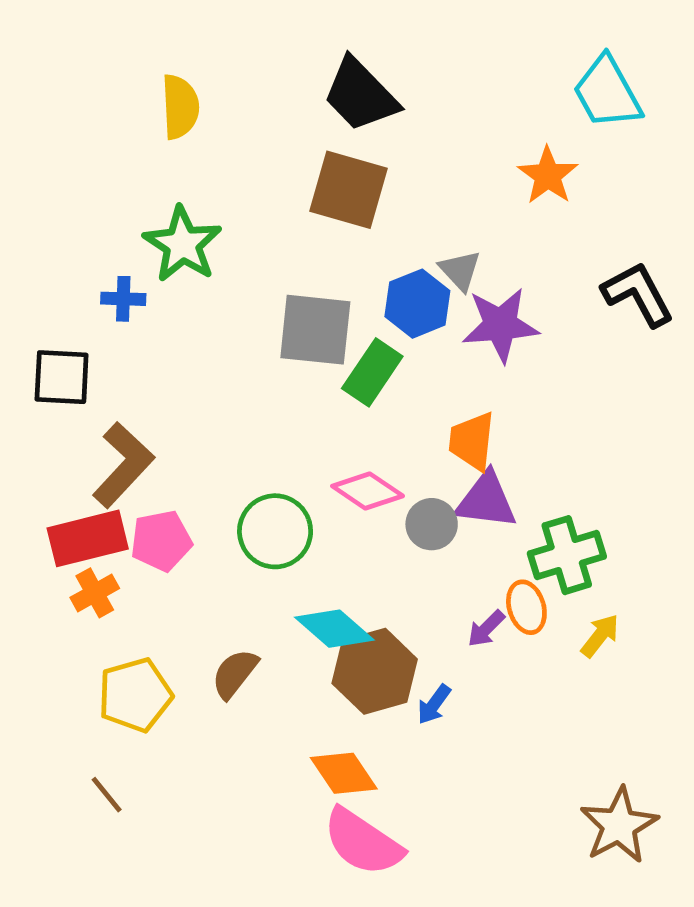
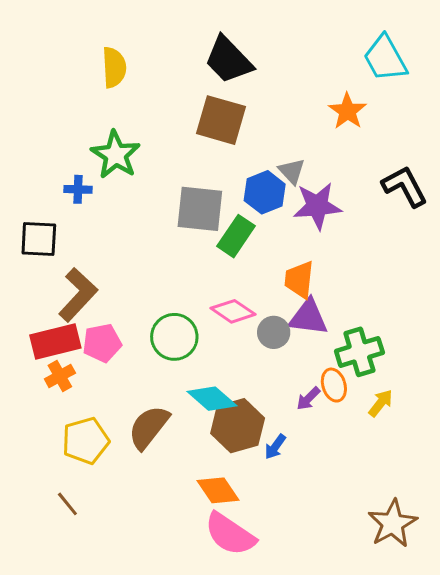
brown semicircle: (235, 674) -> (149, 427), size x1.4

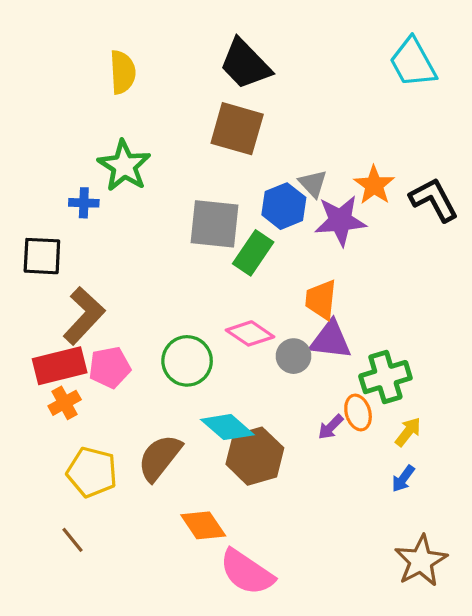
orange star: (347, 111) -> (374, 185), moved
yellow pentagon: (86, 441) -> (92, 472), turned 30
blue arrow: (275, 447) -> (403, 479), moved
orange diamond: (218, 490) -> (203, 525), moved

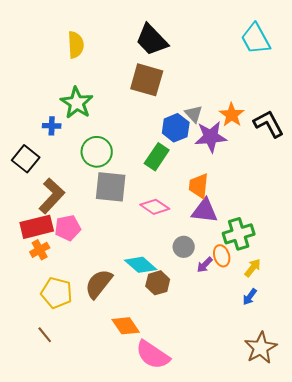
gray square: (214, 224) -> (111, 187), moved
black square: (42, 256) -> (26, 159), turned 36
gray circle: (294, 356) -> (184, 247), moved
green circle: (187, 361) -> (97, 152), moved
brown hexagon: (255, 456) -> (158, 283), size x0.7

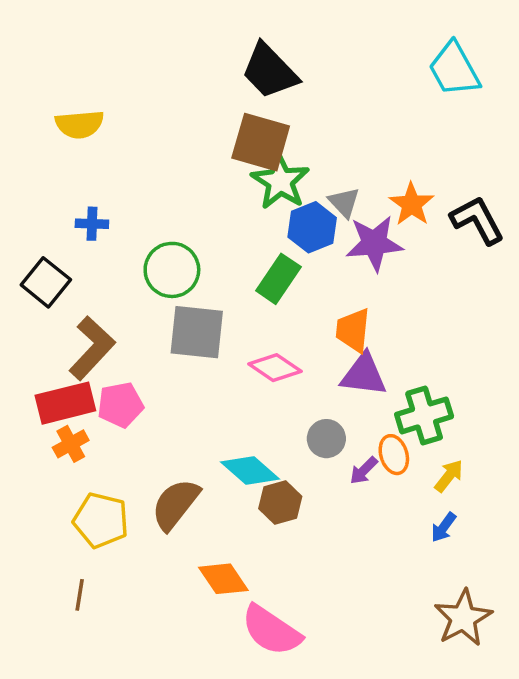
yellow semicircle: (76, 45) -> (80, 124), moved, turned 88
green star: (77, 103) -> (280, 181), moved
brown line: (45, 335) -> (80, 595), turned 48

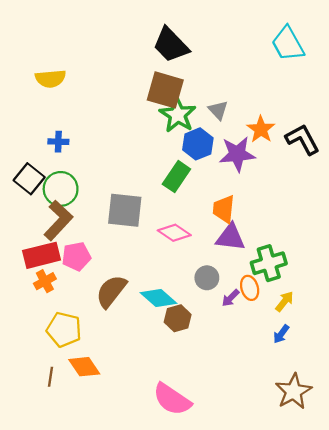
gray triangle: (344, 202) -> (218, 110), moved
green circle: (172, 270) -> (61, 189), moved
brown semicircle: (175, 504) -> (111, 291), moved
orange diamond: (223, 579) -> (84, 367), moved

